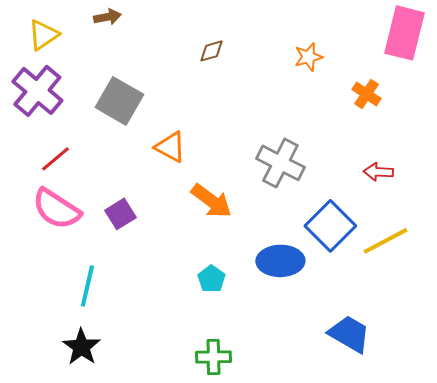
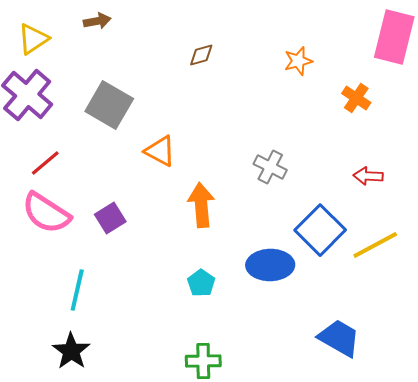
gray cross: (280, 163) -> (270, 167), size x0.7
orange arrow: (211, 201) -> (201, 205), turned -132

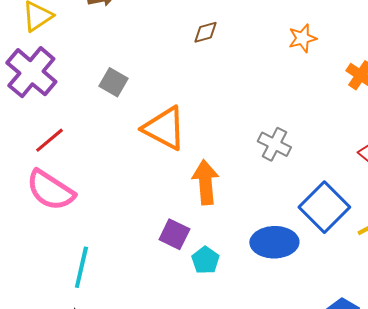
gray square: (109, 105) -> (113, 82), size x0.6
orange triangle: (160, 151) -> (164, 128), size x1.4
purple square: (110, 218) -> (174, 234), moved, turned -32

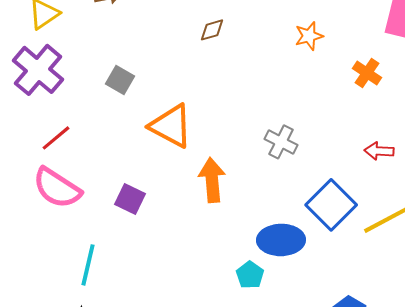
purple square: (174, 234) -> (130, 199), moved
cyan pentagon: (205, 260) -> (250, 275), moved

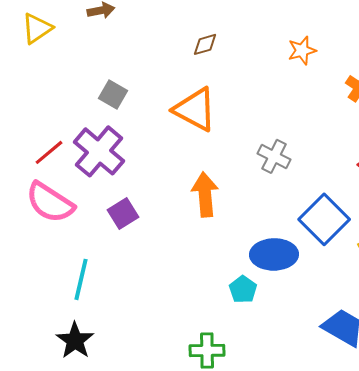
purple cross: (38, 70) -> (99, 151), moved
orange triangle: (171, 126) -> (195, 109), moved
purple square: (130, 199) -> (123, 213), turned 32

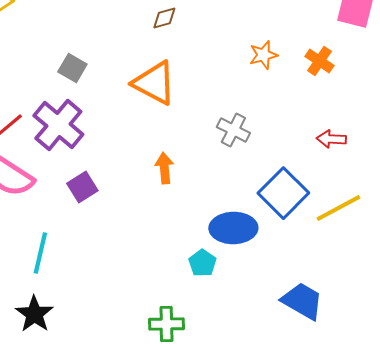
orange star: (302, 50) -> (263, 55), moved
orange arrow: (205, 194) -> (164, 168), size x0.7

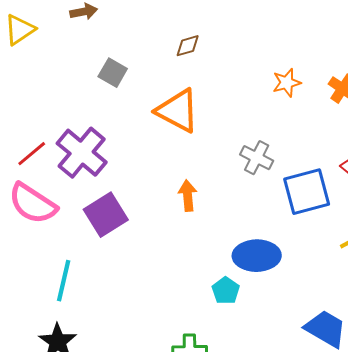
gray square: (72, 68) -> (113, 73), moved
purple square: (82, 187) -> (106, 215), size x1.4
blue square: (283, 193) -> (307, 192), moved, turned 30

